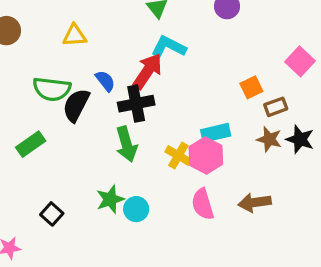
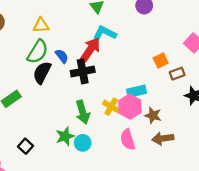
green semicircle: (52, 89) -> (38, 52), moved, turned -65
brown star: (269, 139) -> (153, 115), moved
green arrow: (126, 144) -> (83, 112), moved

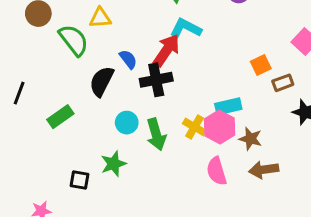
green semicircle: (38, 52) -> (74, 40), moved, turned -70
green star: (65, 136) -> (113, 164), moved
cyan circle: (83, 143) -> (127, 123), moved
black square: (26, 146) -> (80, 180), turned -32

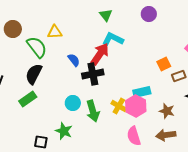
black semicircle: (102, 81) -> (34, 74), moved
brown star: (250, 139) -> (167, 111), moved
green star: (113, 164) -> (64, 131), turned -30

